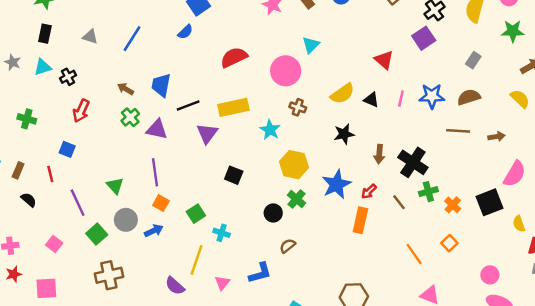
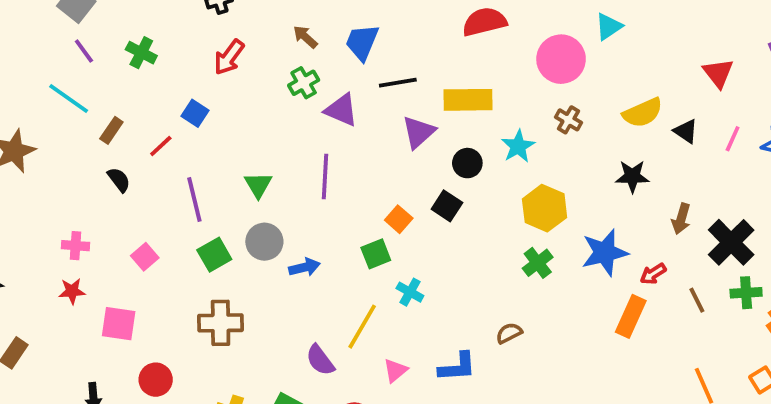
red line: (50, 174) -> (161, 146), turned 49
orange square: (161, 203) -> (399, 219), moved
black circle: (273, 213) -> (467, 163), moved

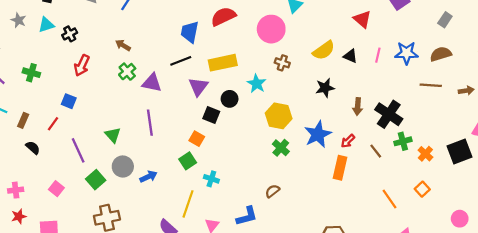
blue trapezoid: (362, 42) -> (190, 32), moved
black square: (447, 206) -> (211, 115), moved

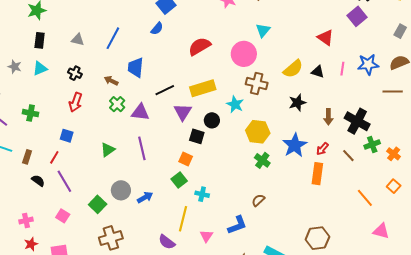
blue trapezoid: (190, 32) -> (136, 68), moved
black cross: (70, 34) -> (75, 73), moved, turned -32
brown cross: (282, 63) -> (257, 83), size x1.5
green triangle: (113, 135) -> (108, 150), moved, turned 42
purple line: (78, 150) -> (64, 181), moved

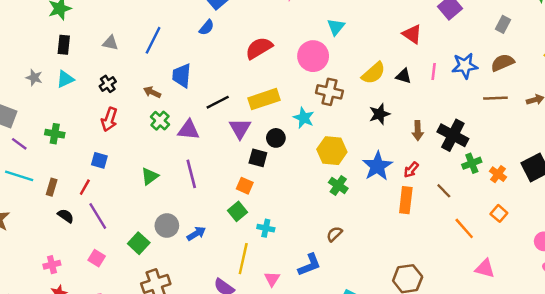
black cross: (75, 73) -> (108, 84), turned 32
brown line: (348, 156) -> (444, 191), moved

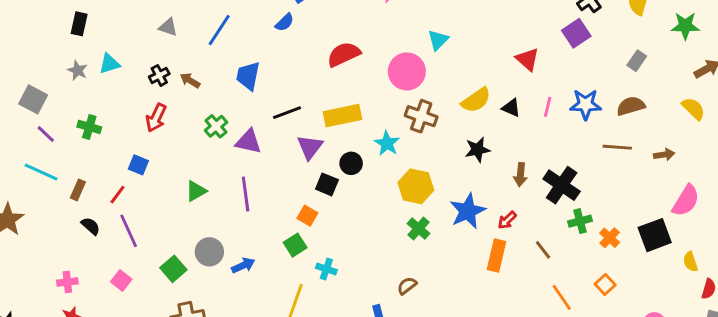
black rectangle: (64, 45) -> (79, 24), moved
gray star: (34, 78) -> (77, 70), moved
brown arrow: (152, 92) -> (190, 80), moved

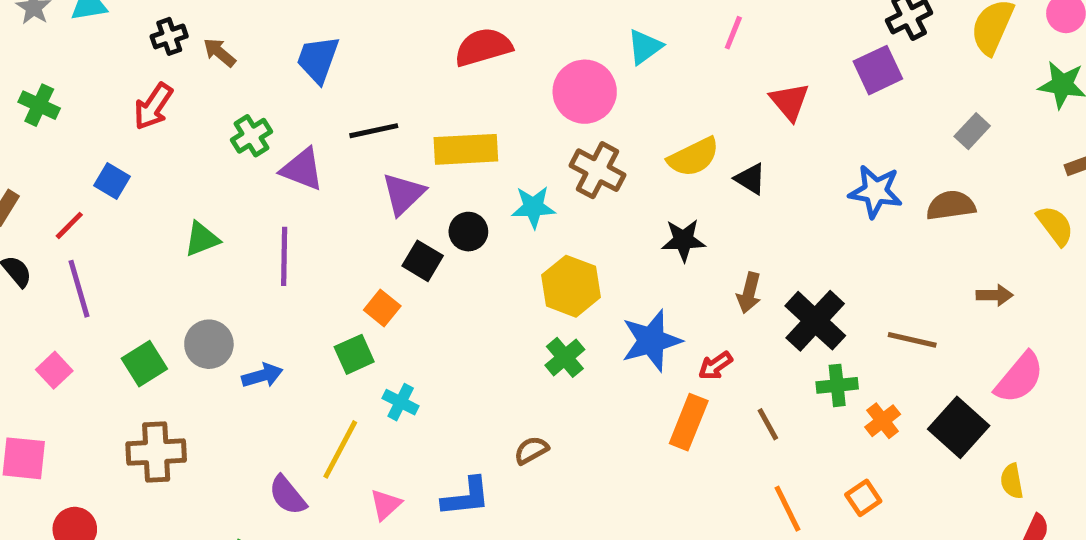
pink line: (548, 107) -> (733, 33), moved
cyan star: (387, 143) -> (533, 207), turned 30
brown line: (617, 147) -> (912, 340), moved
black square: (655, 235) -> (959, 427), turned -36

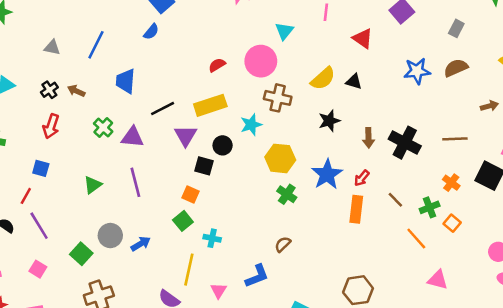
red semicircle: (483, 47) -> (217, 65), moved, size x0.6
green cross: (837, 385) -> (430, 207), moved

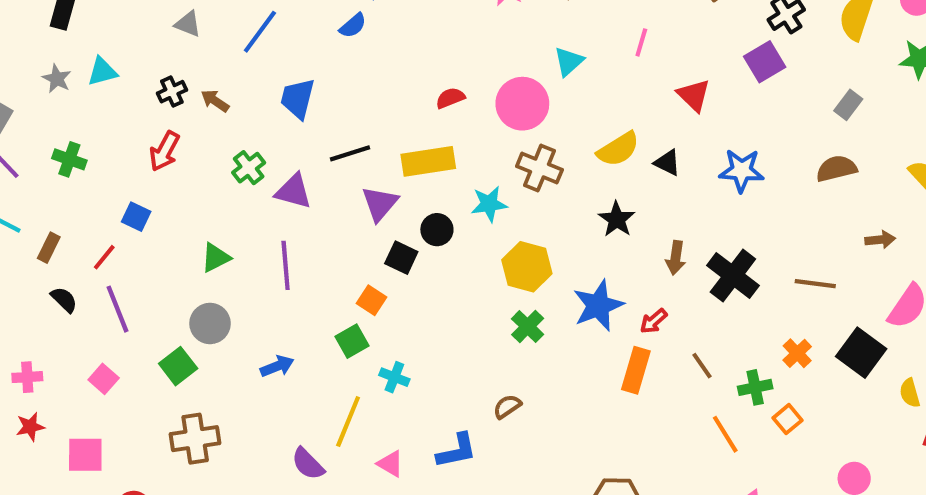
blue star: (417, 71) -> (742, 171), moved
black star: (329, 121) -> (617, 219), turned -30
gray circle: (110, 236) -> (210, 323), moved
pink triangle: (219, 291) -> (390, 464), turned -42

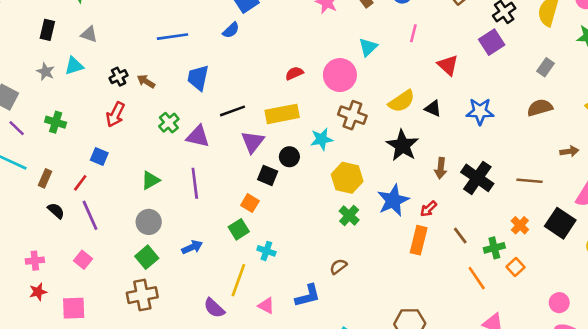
gray triangle: (188, 24) -> (89, 34), moved
blue line: (260, 32) -> (172, 37), turned 48
black star: (617, 219) -> (402, 145), size x1.4
green square: (178, 366) -> (147, 257), moved

